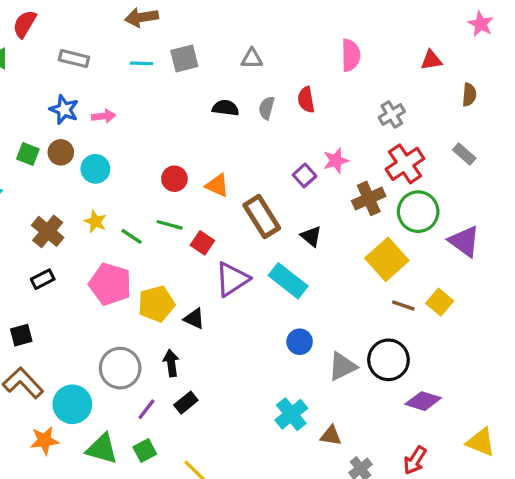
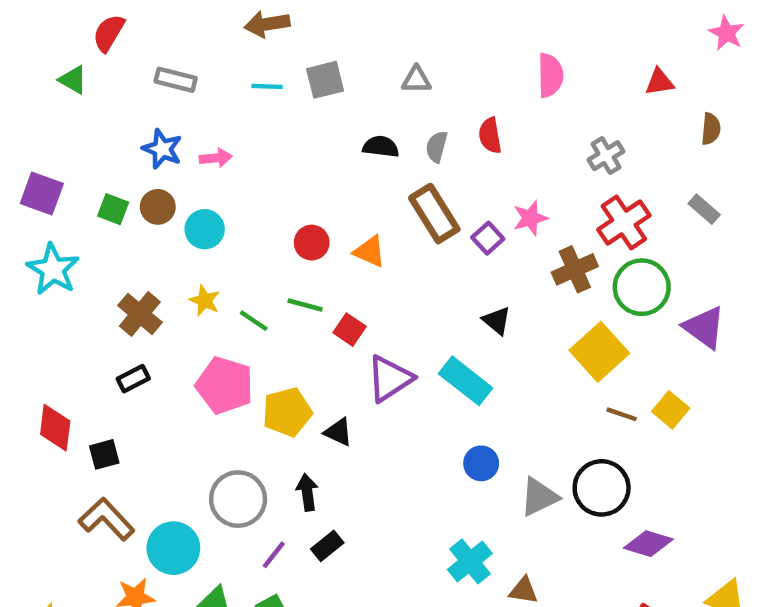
brown rectangle: (262, 217) -> (434, 214), moved

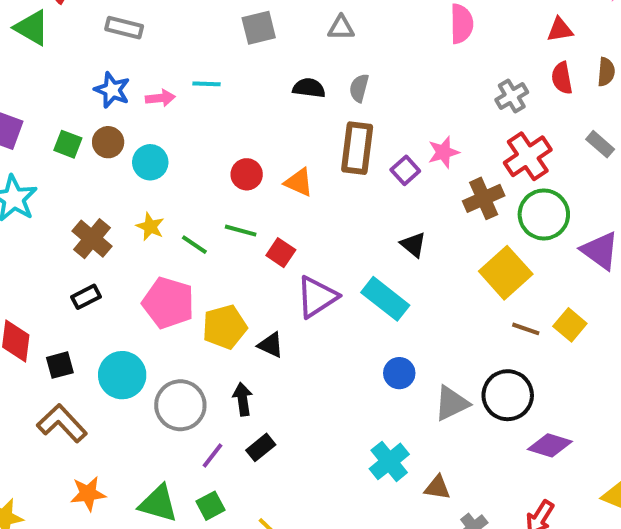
green triangle: (73, 80) -> (32, 28), size x1.4
cyan line: (267, 86) -> (206, 84), moved
red semicircle: (490, 136) -> (562, 78), moved
brown rectangle: (434, 214) -> (357, 148), turned 39
cyan circle: (173, 548) -> (122, 375), moved

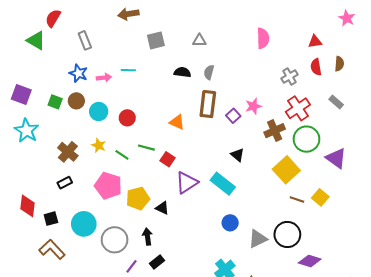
gray rectangle: (124, 28) -> (85, 40), turned 54
red circle: (247, 174) -> (127, 118), moved

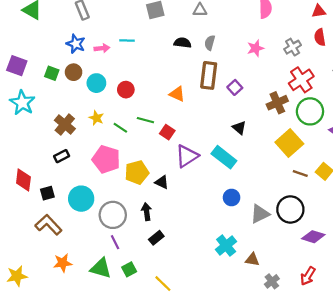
pink star: (253, 106) -> (256, 48), moved
purple line: (131, 266) -> (115, 242), moved, turned -64

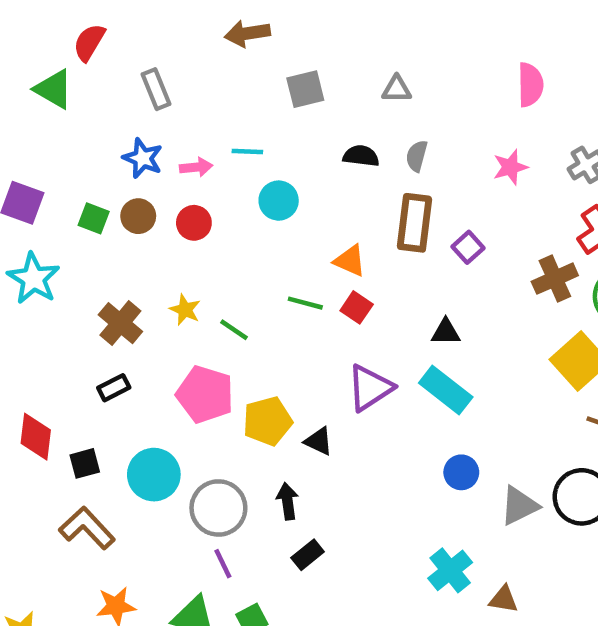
cyan circle: (96, 83) -> (279, 201), moved
red circle: (126, 90) -> (194, 223), moved
green line: (145, 120) -> (305, 303), moved
black triangle: (239, 128) -> (446, 332), moved, turned -40
red square: (167, 132) -> (357, 307), moved

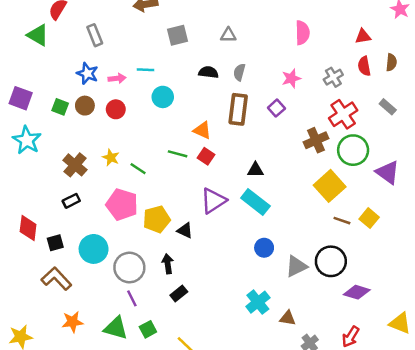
purple square: (468, 247) -> (276, 108), moved

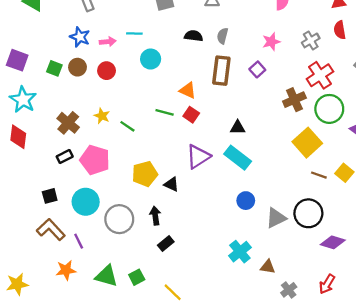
pink pentagon: (122, 204) -> (95, 160), moved
red diamond: (28, 228) -> (18, 137), moved
purple line: (132, 298) -> (79, 241), moved

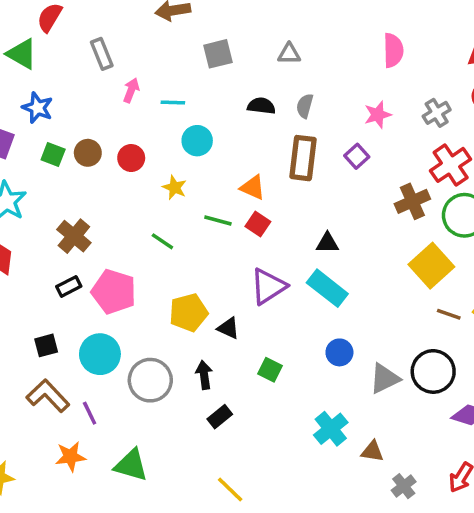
blue star: (80, 37) -> (37, 108), moved
pink arrow: (108, 42) -> (131, 90), moved, turned -63
yellow star: (102, 116) -> (175, 188), moved
green square: (137, 277) -> (270, 370), moved, turned -35

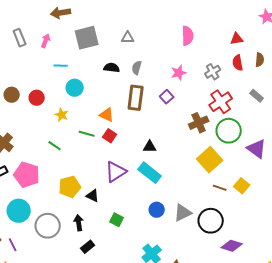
gray square: (218, 54) -> (87, 38), size x1.4
pink arrow: (131, 90) -> (46, 41), moved
gray triangle: (385, 378) -> (183, 213), moved

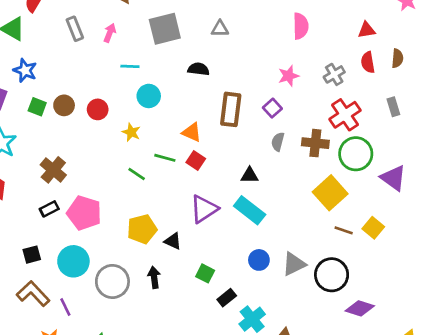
gray semicircle: (137, 68) -> (278, 142), moved
gray rectangle: (257, 96) -> (393, 107), turned 32
brown cross: (199, 123) -> (315, 143), turned 30
green line: (55, 146) -> (137, 174), moved
black rectangle: (88, 247) -> (227, 298), moved

